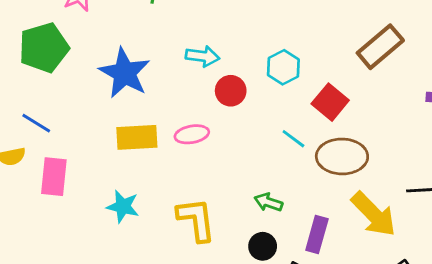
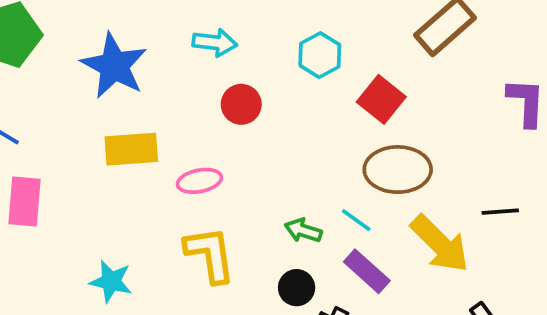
red circle: (231, 91) -> (241, 104), moved
pink ellipse: (192, 134) -> (199, 181), moved
cyan line: (293, 139) -> (356, 220), moved
cyan star: (123, 206) -> (111, 281), moved
purple rectangle: (317, 234) -> (367, 271), turned -63

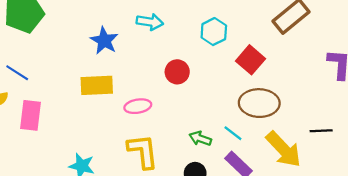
blue star: (114, 66) -> (104, 41), moved, size x0.7
red circle: (241, 104) -> (177, 72), moved

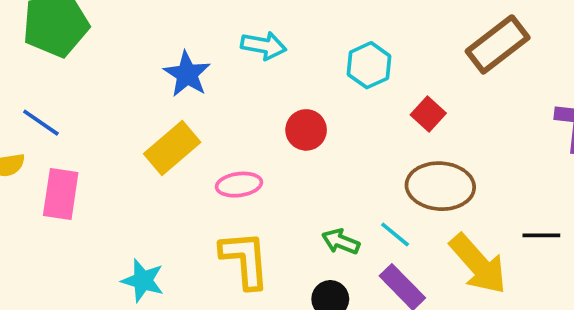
red square: (251, 60) -> (428, 114), size x0.7
yellow rectangle: (97, 85) -> (172, 148), turned -40

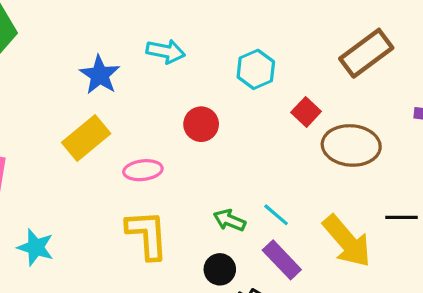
brown ellipse: (440, 186) -> (351, 145), moved
cyan star: (143, 280) -> (36, 247), moved

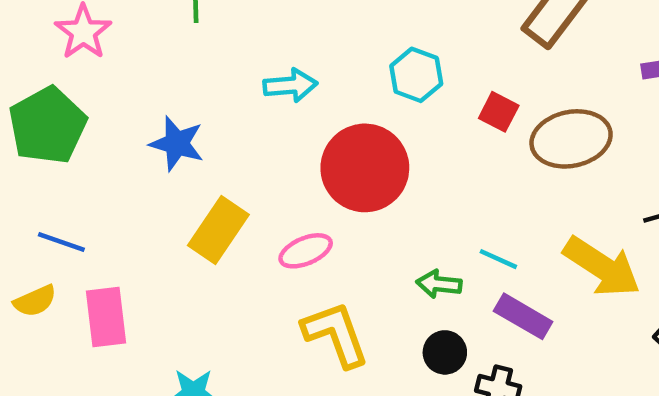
blue star: (100, 75) -> (177, 144), moved
red circle: (201, 124) -> (365, 168), size x1.8

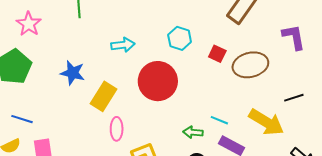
yellow rectangle: (218, 230) -> (104, 96), moved
pink ellipse: (306, 251) -> (117, 129), moved, turned -65

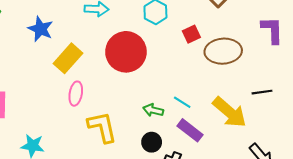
red square: (217, 54) -> (191, 34), turned 30

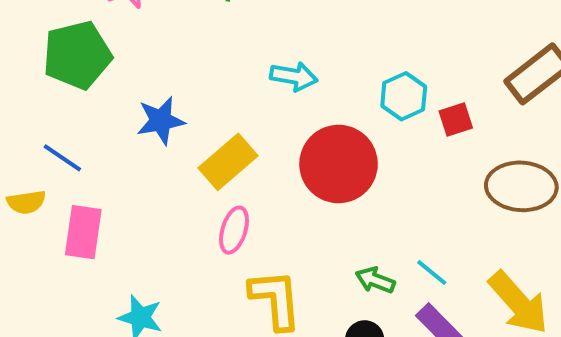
blue star: (40, 29) -> (161, 121), moved, turned 30
red square: (191, 34) -> (456, 120), moved

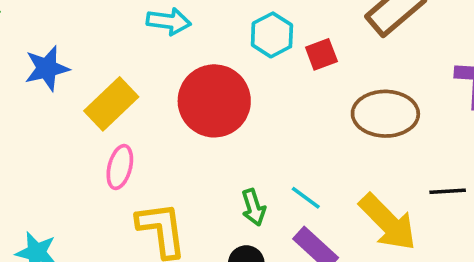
green arrow: (375, 280) -> (254, 207), turned -126

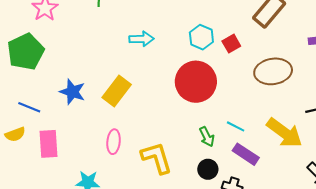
blue star: (47, 68) -> (72, 92), moved, turned -30
red circle: (214, 101) -> (196, 82), moved
pink ellipse: (120, 167) -> (114, 142), moved

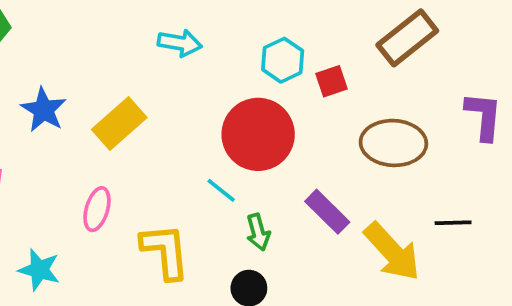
cyan line: (236, 126) -> (221, 190), moved
purple rectangle: (246, 154) -> (327, 212), moved

